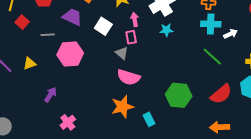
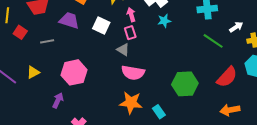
white arrow: (230, 34) -> (236, 27), moved
pink hexagon: (70, 54) -> (74, 72), moved
orange star: (122, 107) -> (131, 103), turned 30

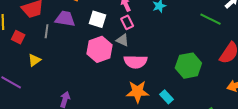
gray line: (47, 41) -> (47, 31), moved, turned -64
yellow triangle: (33, 72) -> (34, 60), moved
pink hexagon: (74, 72) -> (100, 49), moved

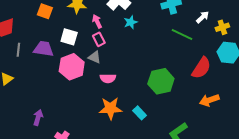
purple trapezoid: (65, 19) -> (44, 49), moved
pink semicircle: (135, 62) -> (108, 78), size x0.7

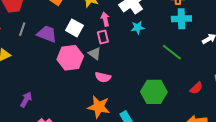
green line: (182, 35) -> (172, 52), moved
red semicircle: (201, 68) -> (196, 88), size x0.6

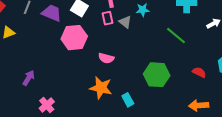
gray triangle: (95, 53) -> (125, 22), moved
red semicircle: (196, 88) -> (199, 72), turned -112

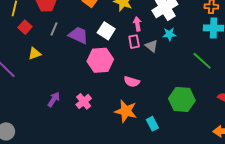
pink cross: (47, 105) -> (84, 101), moved

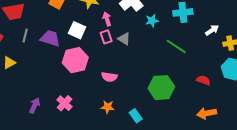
cyan star: (169, 34) -> (152, 21), moved
orange star: (126, 111) -> (108, 107), size x0.6

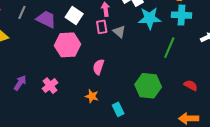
cyan star: (152, 21) -> (150, 18), size x1.6
green line: (176, 46) -> (169, 48), turned 70
pink semicircle: (109, 77) -> (98, 67), turned 91

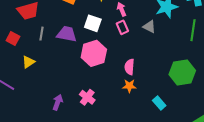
gray triangle: (119, 32) -> (149, 27), moved
orange star: (92, 96) -> (129, 86), moved

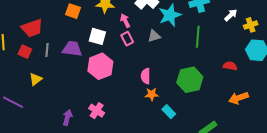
gray triangle: (149, 27) -> (154, 36), turned -40
red square: (13, 38) -> (25, 52), moved
pink semicircle: (129, 67) -> (146, 76), moved
orange star: (129, 86) -> (152, 94), moved

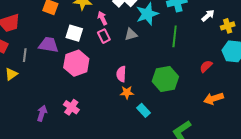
gray line: (47, 50) -> (25, 55), moved
red semicircle: (230, 66) -> (206, 66), turned -56

